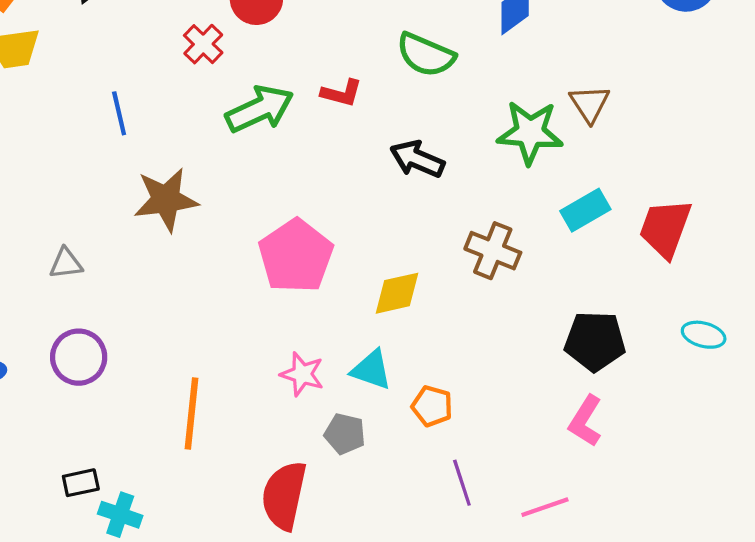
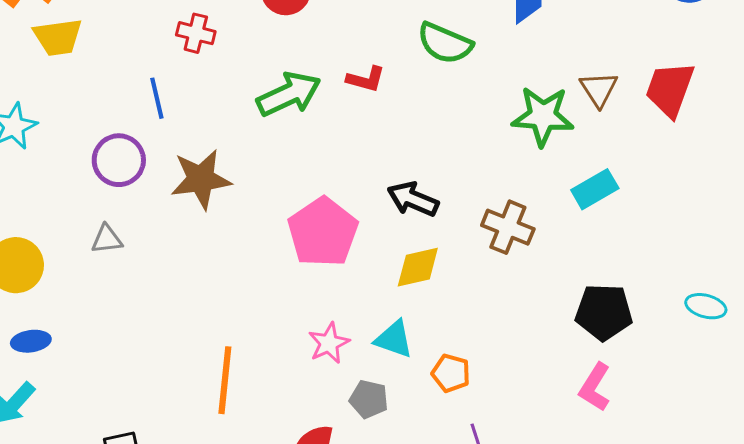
red cross: (203, 44) -> (196, 33), moved, turned -30
black arrow: (417, 159) -> (413, 199), moved
red trapezoid: (665, 228) -> (670, 89), moved
purple circle: (79, 357) -> (119, 160), moved
pink star: (302, 374) -> (329, 343), turned 30

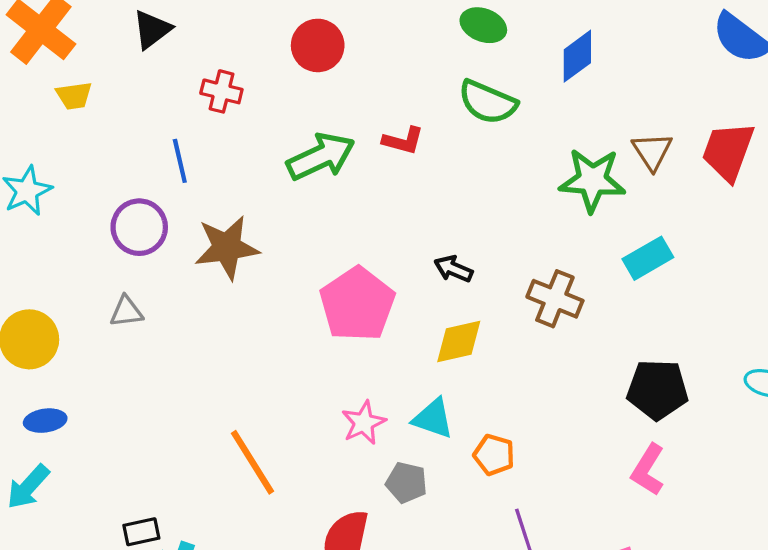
yellow trapezoid: (58, 37) -> (74, 96), size x0.7
black arrow: (413, 199) -> (453, 269), size x0.7
orange line: (225, 380) -> (252, 462), turned -38

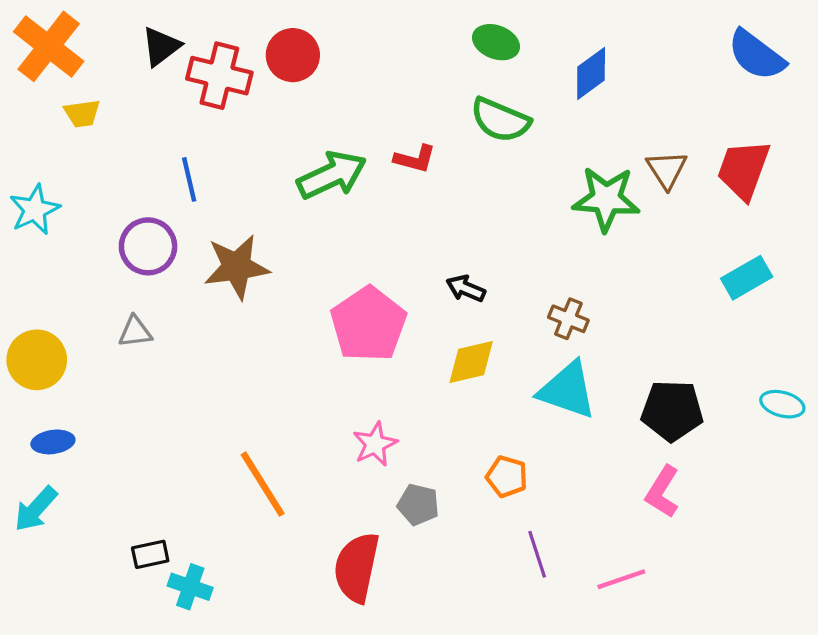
red circle: (318, 45) -> (293, 55), moved
red cross: (221, 91) -> (219, 76), moved, size x1.5
cyan rectangle: (648, 258) -> (747, 278), moved
brown cross: (555, 299) -> (568, 319), size x0.7
cyan triangle: (433, 418) -> (567, 390), moved, size x1.4

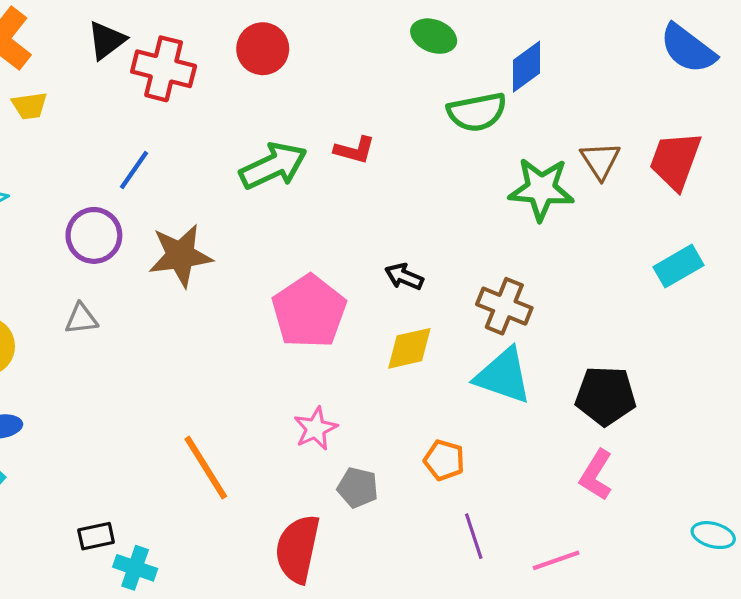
red circle: (293, 55) -> (263, 49), moved
green semicircle: (500, 120) -> (477, 112), moved, turned -34
blue line: (189, 179) -> (134, 170), turned 48
brown cross: (568, 319) -> (504, 306), size x1.4
cyan ellipse: (782, 404) -> (713, 535), moved

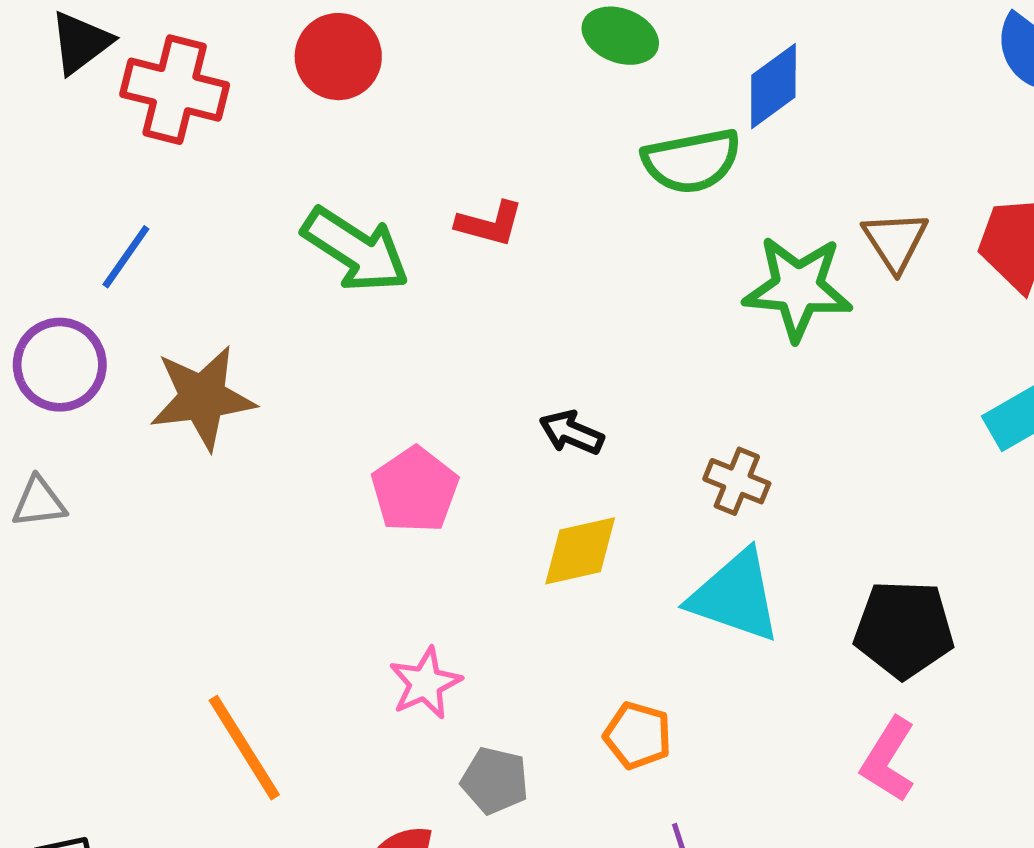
green arrow: (273, 166) -> (356, 250), turned 58
brown cross: (504, 306) -> (737, 481), size x0.7
pink pentagon: (309, 311) -> (415, 490), size x0.7

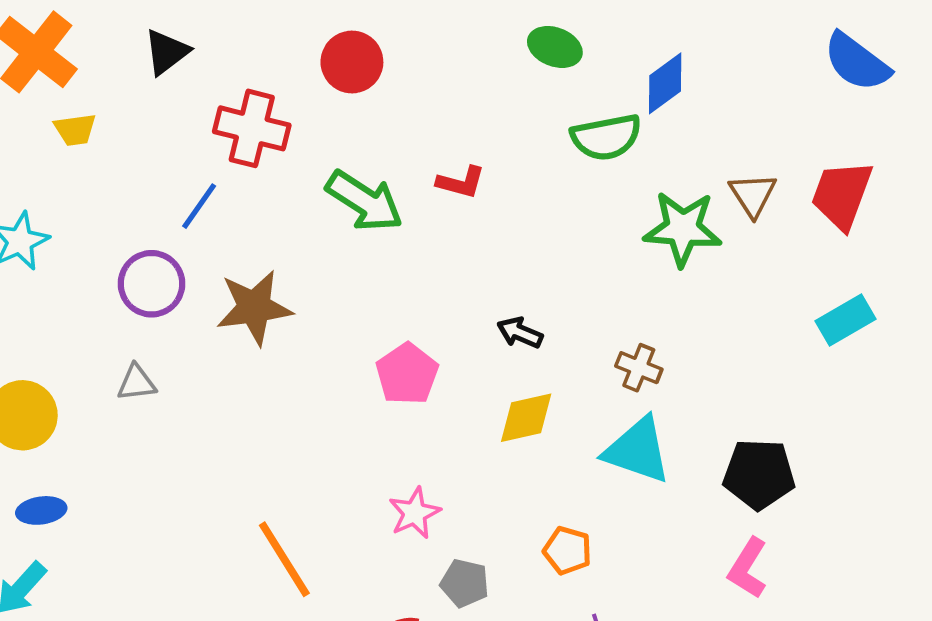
red cross: (175, 90) -> (252, 128), moved

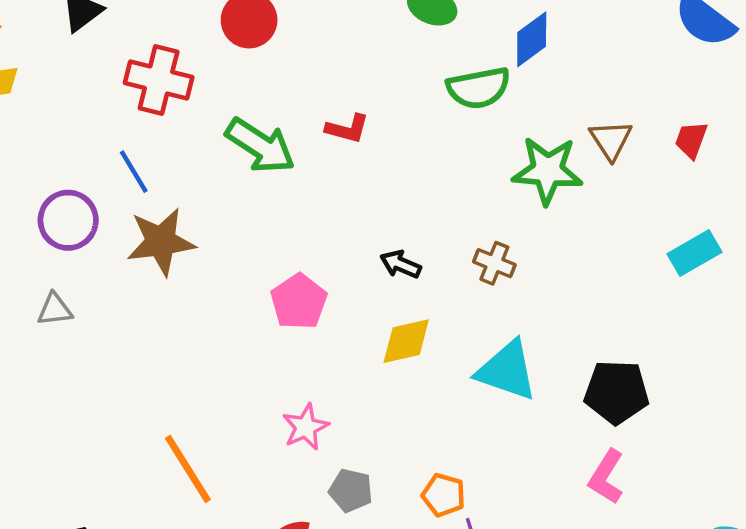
red trapezoid: (842, 195) -> (691, 140), size x0.6
blue line: (199, 206) -> (134, 172), moved, turned -66
brown cross: (639, 368) -> (494, 263), moved
orange pentagon: (567, 551) -> (444, 495), moved

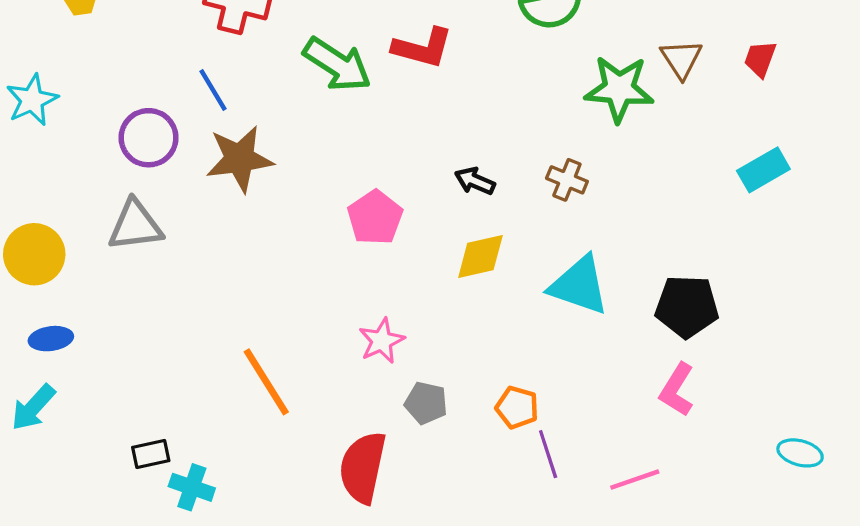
red L-shape: (347, 129) -> (423, 48), size x1.4
gray triangle: (55, 310) -> (135, 225), size x1.6

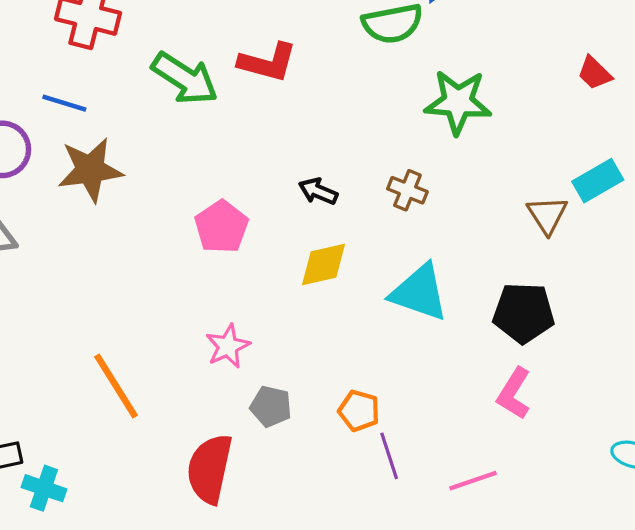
brown triangle: (681, 59) -> (547, 215), moved
red trapezoid: (760, 59) -> (595, 73), turned -66
blue line: (213, 90) -> (64, 103), turned -42

